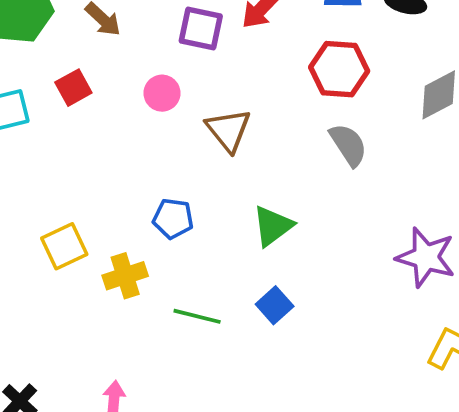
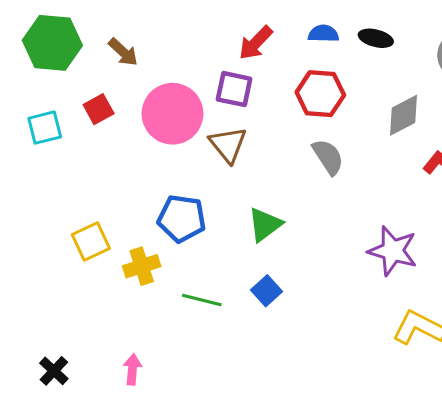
purple square: (201, 29) -> (234, 89), moved
pink circle: (162, 93) -> (172, 114), size x2.0
blue pentagon: (173, 219) -> (182, 218), size x1.4

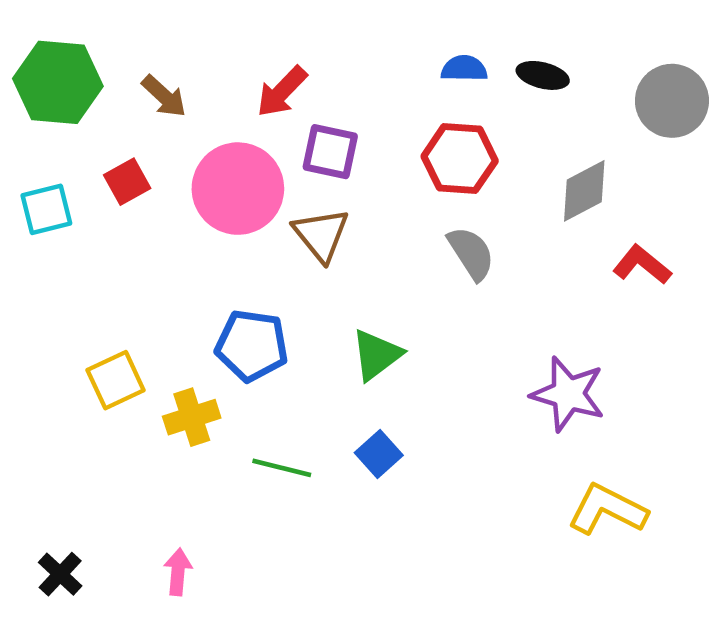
red arrow: (256, 43) -> (282, 92), moved

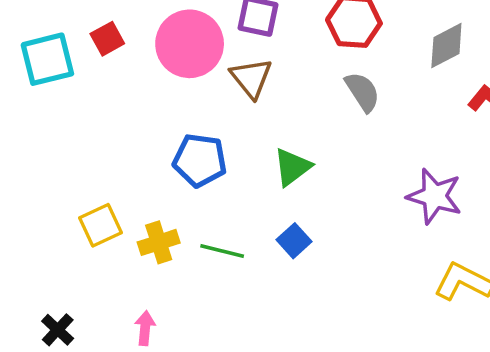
cyan square: (46, 209) -> (47, 59), size x1.4
yellow square: (116, 380) -> (100, 225), moved
yellow cross: (192, 417) -> (159, 242), moved

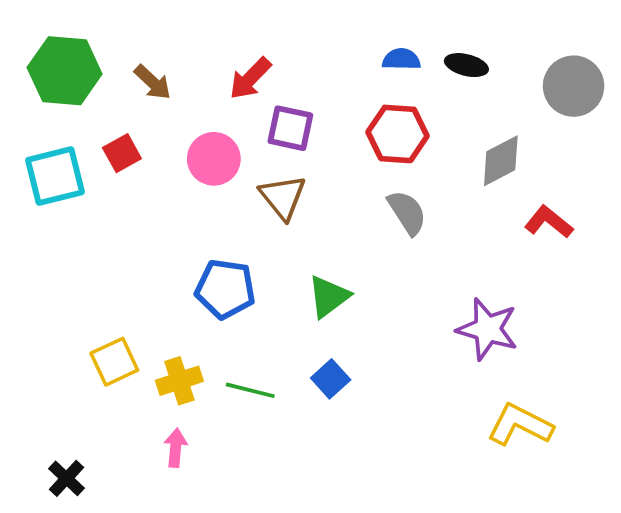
pink circle: (190, 44) -> (214, 159), size x0.7
pink arrow: (145, 328) -> (176, 448), moved

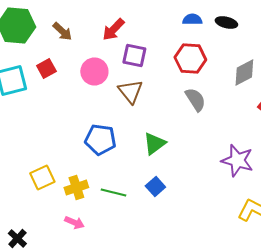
pink arrow: (176, 448) -> (74, 222), turned 108

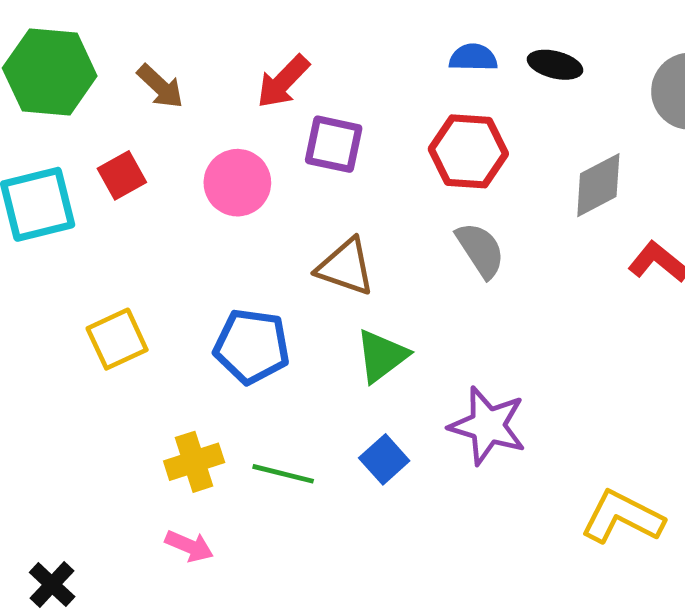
brown triangle: (130, 92) -> (346, 267), moved, turned -32
purple star: (237, 160) -> (488, 426), moved
yellow square: (42, 178) -> (117, 339), moved

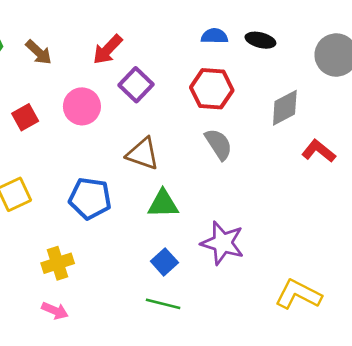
purple square: (334, 144) -> (136, 85), turned 32
red square: (122, 175) -> (25, 117), moved
green triangle: (382, 356) -> (163, 204), turned 36
green line: (283, 474) -> (163, 304), moved

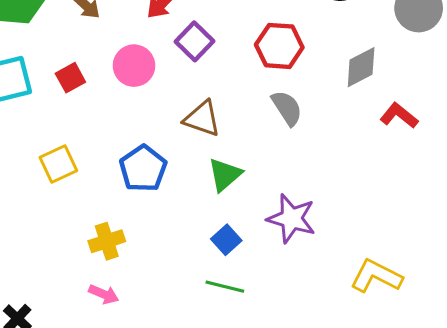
blue pentagon: (90, 198) -> (143, 169), turned 30
green triangle: (163, 204) -> (225, 175), turned -40

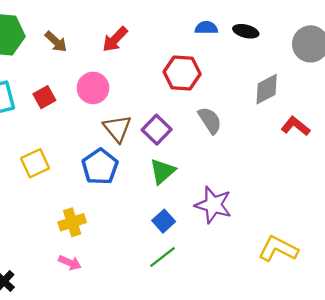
purple square: (195, 41) -> (157, 130), moved
red hexagon: (279, 46) -> (182, 73), moved
brown triangle: (202, 119) -> (117, 128), moved, turned 32
green line: (225, 287) -> (162, 257), turned -52

